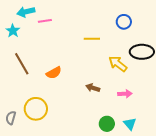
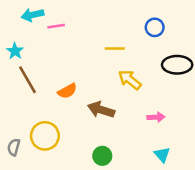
cyan star: (13, 31) -> (15, 51), moved
yellow arrow: (118, 64) -> (130, 80), moved
brown arrow: (93, 88) -> (101, 110), moved, size x1.5
green circle: (107, 124) -> (102, 156), moved

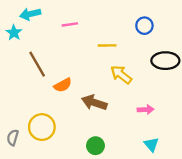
pink line: (56, 26) -> (70, 24), moved
cyan star: (15, 51) -> (14, 33), moved
brown line: (27, 80) -> (37, 64), moved

